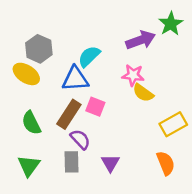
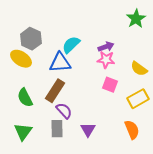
purple arrow: (141, 40) -> (106, 47), moved, size x0.7
yellow semicircle: (143, 93) -> (139, 69), moved
pink square: (95, 107) -> (110, 85), moved

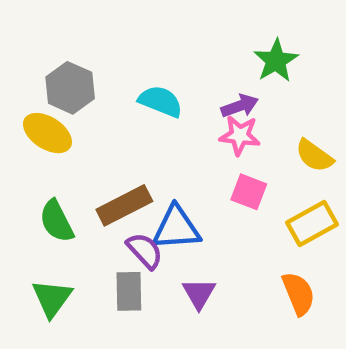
green star: (136, 19) -> (276, 61), moved
cyan semicircle: (71, 45) -> (161, 101), turned 66
blue triangle: (60, 63) -> (176, 228), moved
brown rectangle: (55, 91) -> (124, 205), turned 30

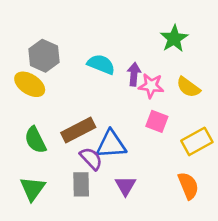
purple arrow: (240, 106) -> (134, 74), moved, turned -65
yellow semicircle: (314, 156) -> (188, 87), moved

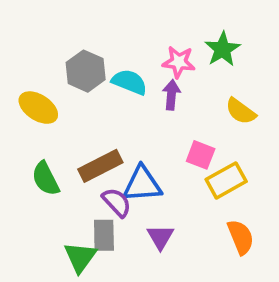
gray hexagon: (44, 56) -> (86, 71), moved
pink star: (151, 86) -> (179, 62), moved
yellow rectangle: (197, 141) -> (226, 180), moved
green triangle: (33, 189) -> (80, 257), moved

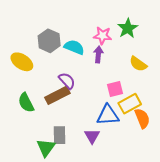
pink square: (201, 155) -> (115, 89), turned -35
blue triangle: (142, 184) -> (108, 115), moved
purple semicircle: (117, 202) -> (67, 81), moved
orange semicircle: (241, 237) -> (142, 118), moved

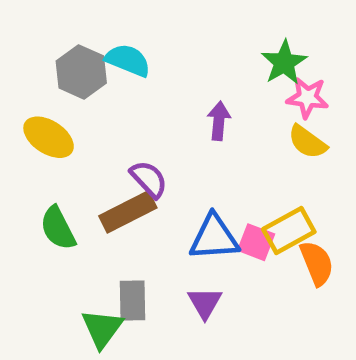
pink star: (103, 36) -> (307, 98), moved
gray hexagon: (49, 41) -> (81, 72), moved
cyan semicircle: (74, 47) -> (128, 60), moved
pink square: (115, 89) -> (256, 242), moved, turned 35
blue triangle: (108, 115) -> (214, 238), moved

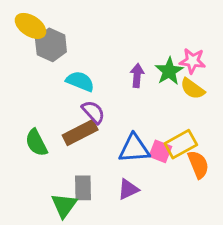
cyan semicircle: (128, 60) -> (80, 81), moved
green star: (284, 63) -> (169, 71), moved
yellow ellipse: (49, 137) -> (31, 26), moved
purple triangle: (205, 303) -> (128, 189), turned 35

